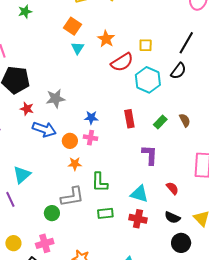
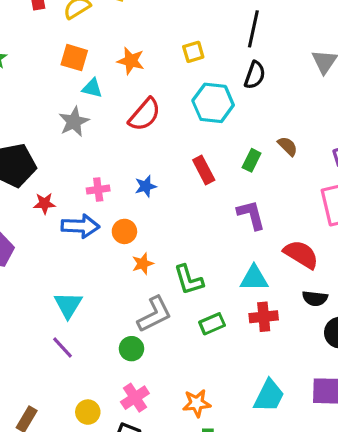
cyan triangle: (78, 48) -> (92, 88), turned -32
red semicircle: (122, 62) -> (145, 114), moved
gray star: (55, 99) -> (74, 122), moved
pink cross: (91, 138) -> (98, 190), moved
red semicircle: (172, 188) -> (301, 254), size x1.6

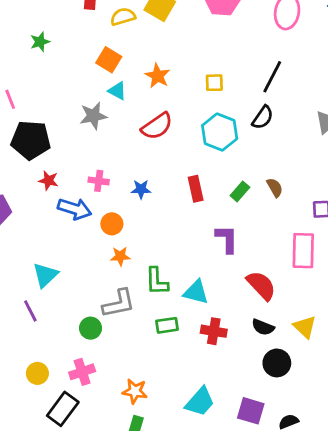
cyan triangle: (254, 278) -> (196, 292), moved

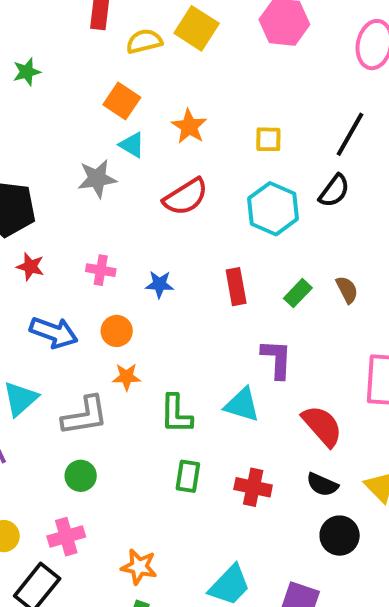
blue arrow: (75, 209) -> (54, 332), moved
cyan triangle: (196, 292) -> (242, 405), moved
gray L-shape: (119, 303) -> (85, 416), moved
green rectangle: (167, 325) -> (188, 476), turned -75

